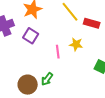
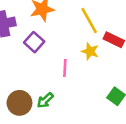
yellow star: (76, 44) -> (90, 51), moved

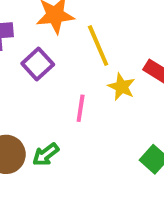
yellow line: (89, 20) -> (98, 45), moved

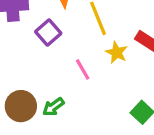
pink line: (81, 108) -> (83, 69), turned -40

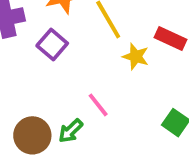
pink line: (83, 69) -> (98, 105), moved

